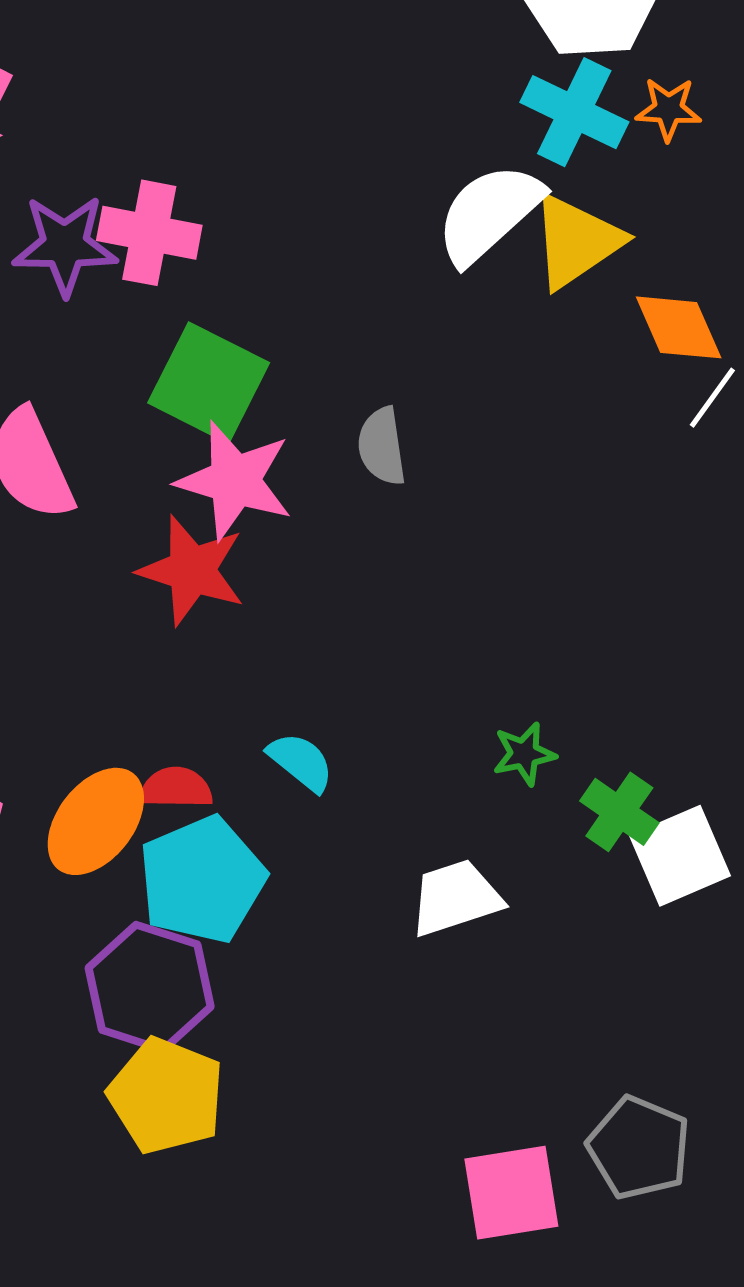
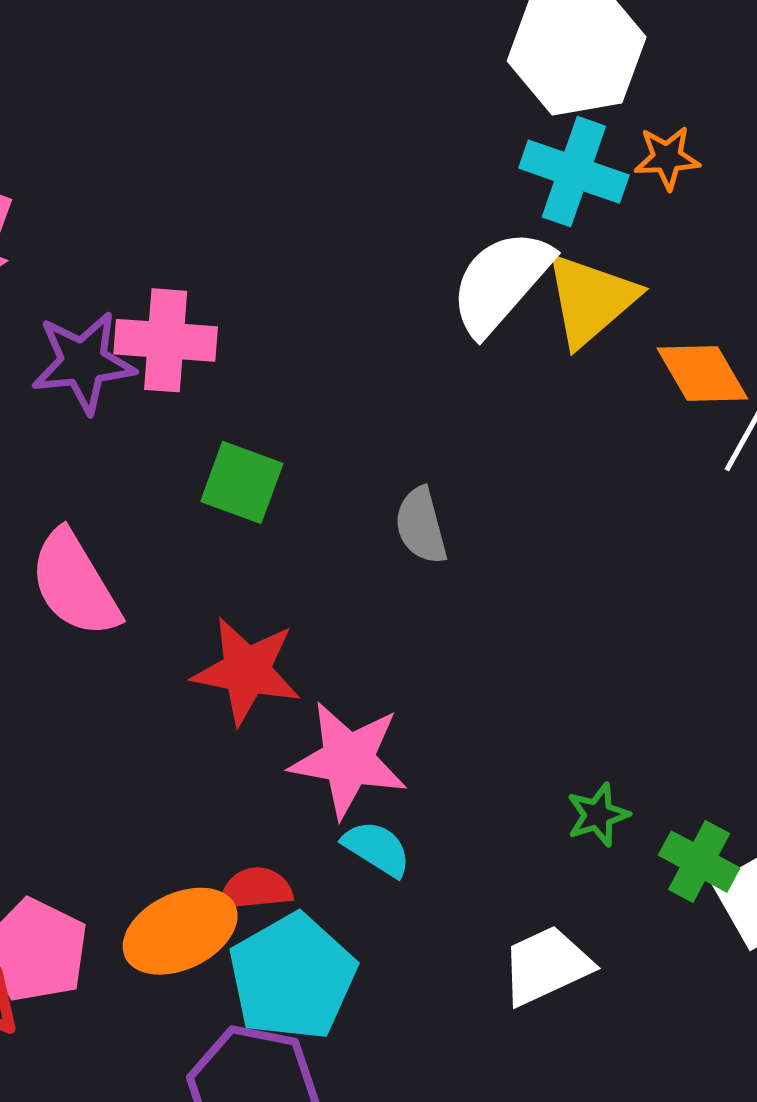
green square: (209, 383) -> (242, 482), size x0.7
pink star: (235, 481) -> (348, 760), moved
orange ellipse: (96, 821) -> (180, 931), turned 33

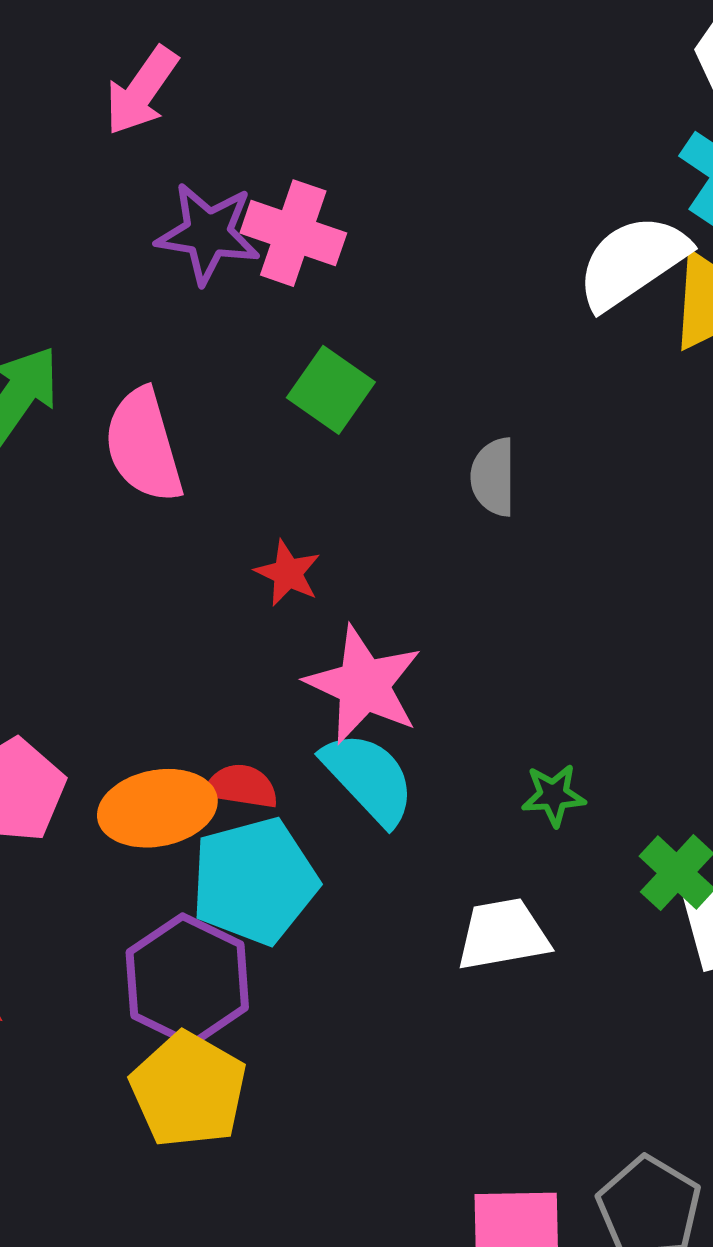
red star: (247, 671) -> (288, 573), size x0.6
green star: (598, 815) -> (554, 795), moved
cyan semicircle: (377, 848) -> (369, 778), size x1.5

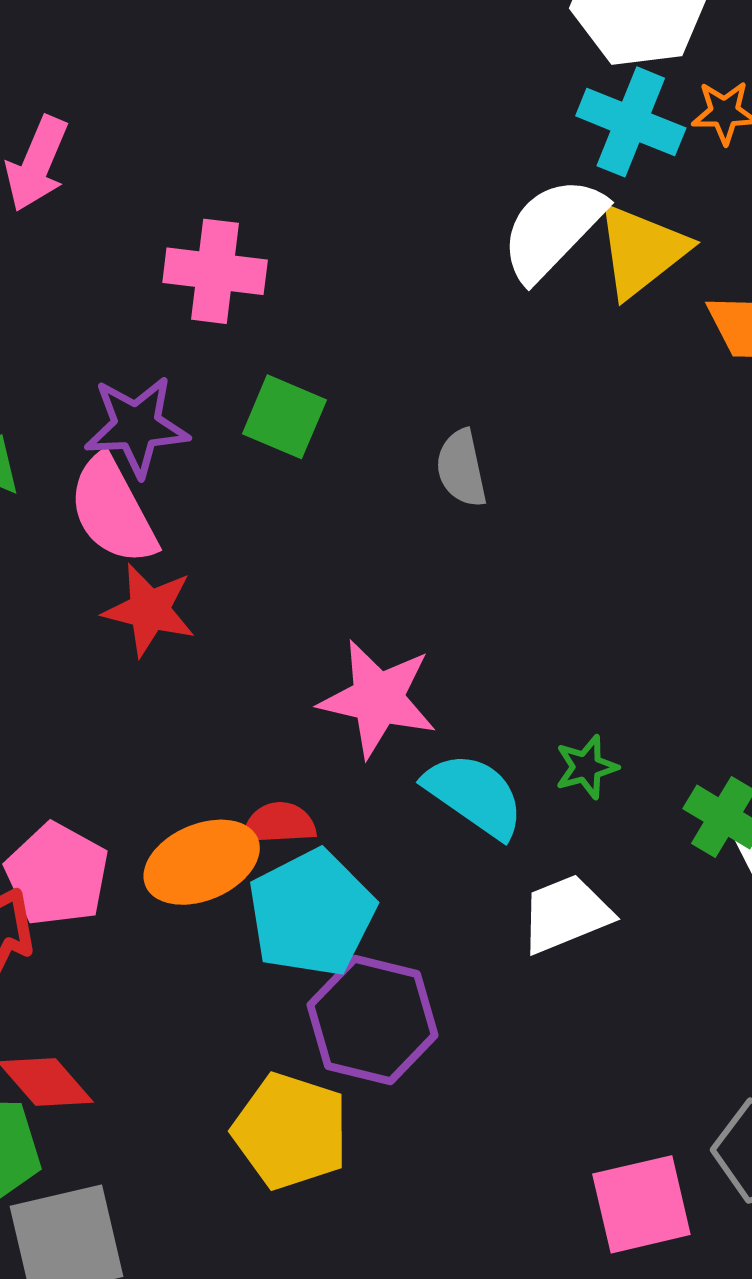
purple star: (208, 233) -> (137, 426), moved
red star: (288, 573) -> (149, 610), moved, size x1.4
cyan semicircle: (369, 778) -> (474, 795), moved
purple hexagon: (187, 980) -> (373, 1020), moved

